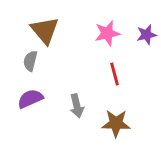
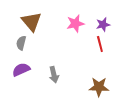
red line: (115, 74) -> (100, 44), moved
brown star: (116, 123) -> (99, 87), moved

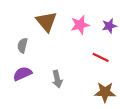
brown triangle: (31, 21) -> (46, 22), moved
red line: (100, 44) -> (101, 57), moved, turned -49

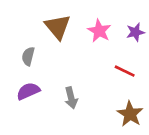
pink star: (80, 25) -> (99, 31), turned -30
brown star: (105, 92) -> (130, 114), turned 30

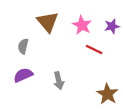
red line: (125, 71) -> (94, 50), moved

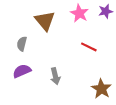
pink star: (82, 25) -> (79, 13), moved
purple star: (112, 26) -> (106, 11), moved

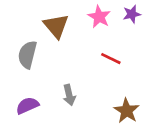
gray semicircle: (22, 44) -> (27, 55), size x1.5
purple semicircle: (22, 71) -> (27, 105), moved

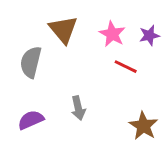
purple star: (132, 14) -> (149, 35), moved
pink star: (99, 17) -> (112, 34), moved

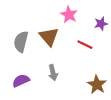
brown triangle: (63, 30) -> (49, 37), moved
pink star: (112, 34) -> (69, 15), moved

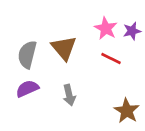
pink star: (69, 15) -> (106, 28), moved
purple semicircle: (21, 81) -> (27, 89), moved

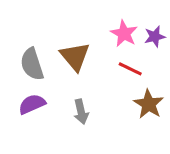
gray semicircle: (27, 55) -> (32, 64), turned -32
brown star: (127, 111) -> (149, 104), moved

